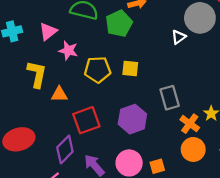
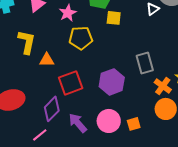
pink star: (68, 51) -> (68, 13), moved, turned 30
yellow square: (130, 68) -> (114, 18), moved

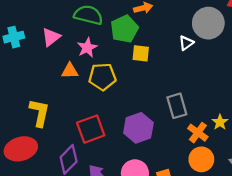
yellow L-shape: (27, 42) -> (39, 113), moved
orange triangle: (47, 60) -> (70, 71), moved

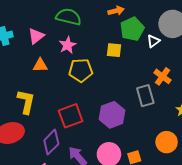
green pentagon: (124, 29) -> (132, 29), moved
orange triangle: (70, 71) -> (40, 65), moved
orange cross: (198, 133) -> (162, 76), moved

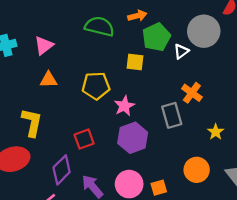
green semicircle: (69, 17) -> (99, 26), moved
pink star: (68, 45) -> (124, 106), moved
red square: (71, 116) -> (84, 139), size x0.7

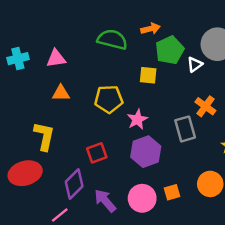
pink triangle: (44, 45) -> (56, 59), turned 30
orange square: (159, 188) -> (172, 192), moved

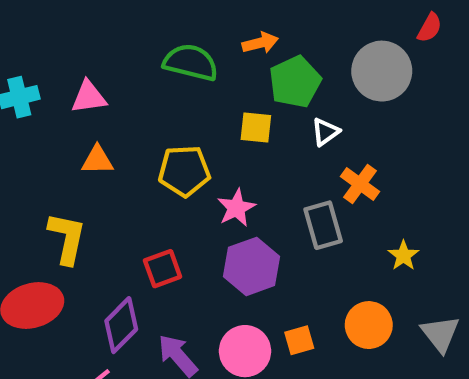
white triangle: (195, 64) -> (325, 132), moved

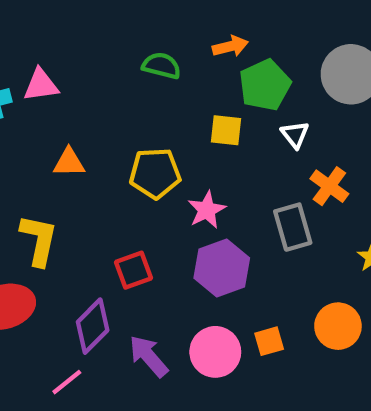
green semicircle: (191, 62) -> (161, 66), size x0.7
pink triangle: (89, 97) -> (41, 85), moved
white triangle: (325, 132) -> (295, 135), turned -32

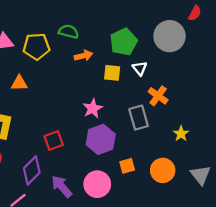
orange arrow: (230, 46) -> (83, 56), moved
yellow square: (226, 130) -> (112, 73), moved
yellow pentagon: (155, 173) -> (36, 46), moved
orange square: (269, 341) -> (127, 166), moved

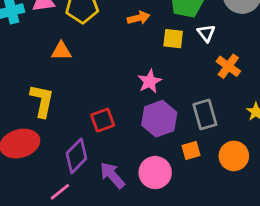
gray rectangle: (139, 118) -> (205, 115), moved

